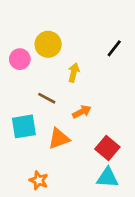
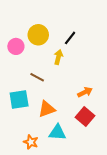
black line: (114, 48) -> (70, 38), moved
orange arrow: (82, 112) -> (85, 92), moved
cyan triangle: (107, 178) -> (57, 132), moved

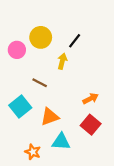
cyan square: (19, 100) -> (20, 107), turned -30

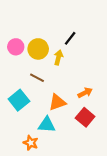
yellow circle: (41, 37) -> (38, 49), moved
orange triangle: (50, 117) -> (57, 102), moved
cyan triangle: (61, 142) -> (47, 125), moved

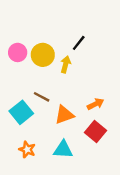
brown line: (37, 78) -> (42, 97), moved
cyan triangle: (47, 125) -> (63, 150), moved
orange star: (31, 143) -> (27, 150), moved

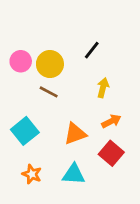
yellow arrow: (66, 64) -> (103, 88), moved
brown line: (42, 97) -> (49, 92), moved

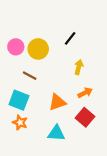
brown line: (49, 92) -> (30, 76), moved
cyan square: (25, 131) -> (19, 100), turned -30
orange star: (32, 174) -> (20, 123), moved

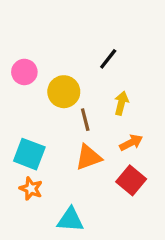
yellow circle: (38, 49) -> (64, 92), moved
brown line: (30, 76) -> (85, 120), moved, turned 48
cyan triangle: (56, 133) -> (70, 220), moved

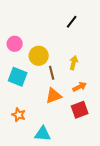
black line: (108, 59) -> (72, 22), moved
cyan square: (29, 154) -> (18, 77), moved
red square: (131, 180) -> (80, 110), turned 30

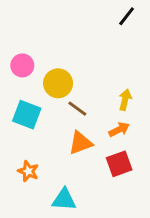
black line: (72, 22) -> (127, 16), moved
yellow arrow: (74, 63) -> (125, 100), moved
brown line: (52, 73) -> (77, 109), turned -40

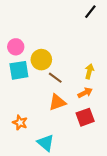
cyan square: (27, 115) -> (19, 70), moved, turned -30
cyan triangle: (64, 200) -> (46, 143), turned 36

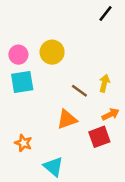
yellow circle: (41, 60) -> (52, 52), moved
brown line: (55, 78) -> (79, 91), moved
orange arrow: (85, 93) -> (111, 114), moved

